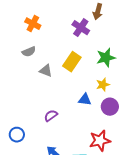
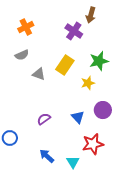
orange cross: (33, 24) -> (26, 27), turned 35
yellow star: (103, 85) -> (88, 83), moved
blue triangle: (85, 100) -> (78, 117), moved, turned 40

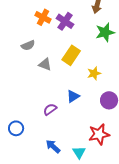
orange cross: (26, 27) -> (43, 17), moved, turned -35
purple cross: (74, 31) -> (65, 21), moved
green star: (99, 61) -> (105, 32), moved
blue triangle: (78, 117) -> (73, 96), moved, turned 40

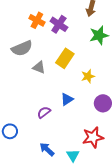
gray semicircle: (28, 45) -> (22, 48), size x1.5

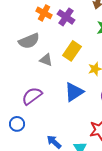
blue triangle: (67, 99) -> (74, 92), size x1.5
purple semicircle: (44, 112) -> (32, 96), moved, size x1.5

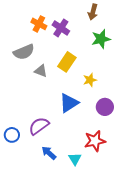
purple semicircle: (32, 96) -> (39, 126), moved

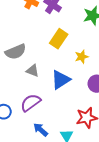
gray semicircle: (24, 52) -> (16, 52), moved
gray triangle: (41, 71) -> (33, 71), moved

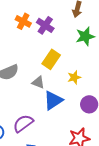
gray triangle: (33, 71) -> (38, 82), moved

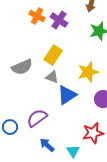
yellow rectangle: (51, 59) -> (53, 55), moved
yellow star: (74, 77) -> (88, 72), size x1.5

